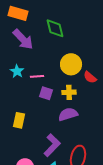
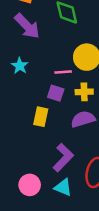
pink line: (37, 76) -> (63, 72), moved
yellow rectangle: (19, 120) -> (41, 117), moved

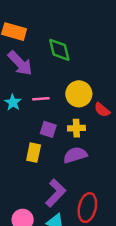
pink line: (63, 72) -> (41, 99), moved

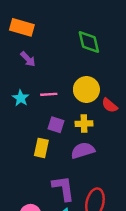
green diamond: (59, 50) -> (89, 42), moved
purple arrow: (20, 63) -> (28, 59), size x0.6
purple L-shape: (56, 193) -> (63, 188), turned -52

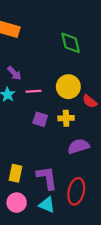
purple arrow: (28, 59) -> (14, 73), moved
yellow rectangle: (41, 148) -> (15, 173), moved
purple semicircle: (83, 150) -> (78, 146), moved

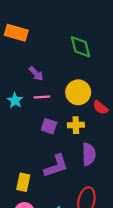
purple arrow: (14, 73) -> (36, 74), moved
purple semicircle: (78, 146) -> (89, 154), turned 105
purple L-shape: (47, 178) -> (56, 166), moved, turned 80

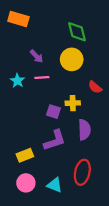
yellow circle: (78, 92) -> (72, 59), moved
purple square: (49, 126) -> (54, 112), moved
yellow rectangle: (23, 182) -> (25, 155), turned 56

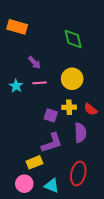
yellow circle: (72, 59) -> (72, 79), moved
red semicircle: (95, 87) -> (90, 109), moved
yellow rectangle: (25, 155) -> (34, 162), moved

